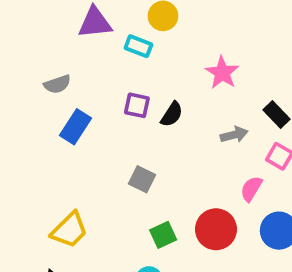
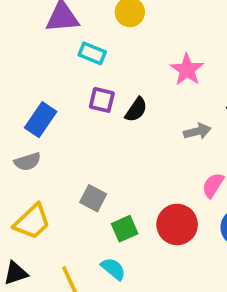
cyan rectangle: (138, 46) -> (92, 53), moved
gray semicircle: (57, 84) -> (27, 162), moved
gray square: (142, 179) -> (93, 198), moved

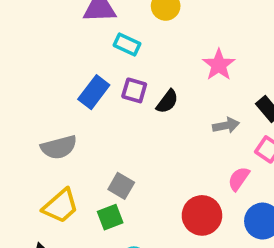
blue rectangle: (41, 120) -> (94, 92), moved
gray semicircle: (27, 162) -> (59, 147), size x1.4
green square: (125, 229) -> (110, 217), moved

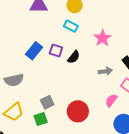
cyan rectangle: (127, 44) -> (71, 26), moved
gray square: (121, 186) -> (47, 102), turned 32
red circle: (202, 215) -> (78, 111), moved

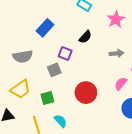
purple square: (56, 51) -> (65, 53), moved
gray square: (47, 102) -> (54, 70), moved

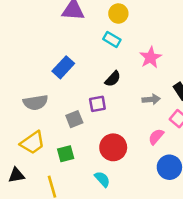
purple square: (65, 53) -> (97, 104), moved, turned -32
cyan semicircle: (61, 121) -> (102, 179), moved

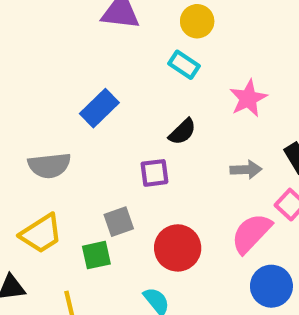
gray square: (74, 119) -> (119, 222), moved
pink semicircle: (156, 137) -> (251, 233), size x1.5

